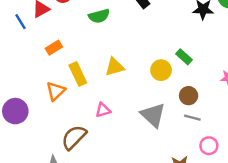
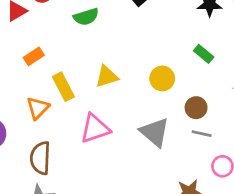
green rectangle: (184, 57) -> (204, 54), moved
pink triangle: (103, 110) -> (95, 129), size x1.6
brown semicircle: (74, 137) -> (40, 158), moved, turned -40

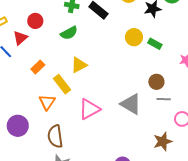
yellow triangle: (107, 76) -> (79, 65), moved
yellow circle: (162, 78) -> (134, 37), moved

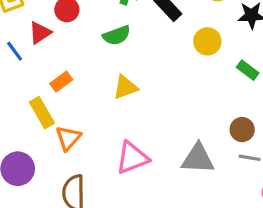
yellow circle: (134, 37) -> (207, 41), moved
yellow rectangle: (62, 84) -> (42, 113), moved
gray triangle: (131, 104) -> (198, 159), turned -35

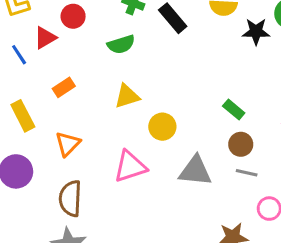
yellow circle: (207, 41) -> (162, 127), moved
green rectangle: (248, 70) -> (234, 110), moved
yellow rectangle: (42, 113) -> (23, 116), moved

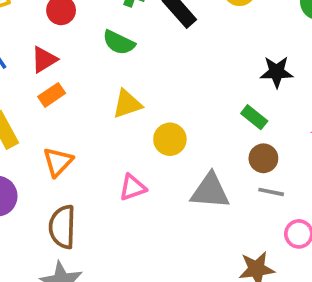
black star: (256, 31) -> (277, 72), moved
red triangle: (45, 38) -> (44, 59), moved
green semicircle: (121, 44) -> (119, 43), turned 44
pink triangle: (130, 167) -> (133, 187), size x0.7

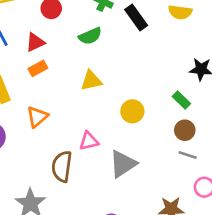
green semicircle: (119, 43) -> (90, 36), turned -55
yellow circle: (170, 139) -> (132, 111), moved
gray triangle: (210, 191) -> (123, 164), moved, turned -44
brown semicircle: (62, 227) -> (62, 166), moved

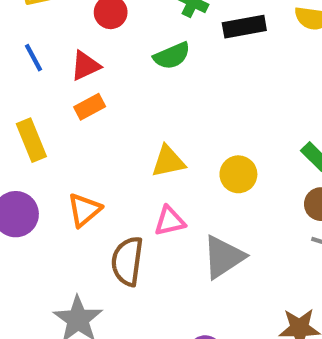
black rectangle: (136, 17) -> (244, 27), turned -65
yellow triangle: (91, 81) -> (168, 161), moved
orange triangle: (37, 117) -> (84, 210), moved

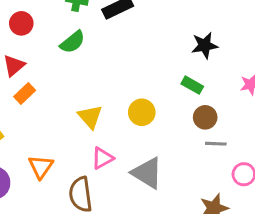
yellow triangle: (168, 161) -> (90, 117), turned -44
gray triangle: (223, 257) -> (147, 173), turned -40

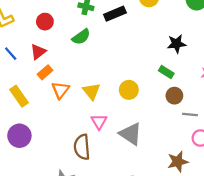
gray line: (216, 144) -> (190, 114), moved
pink triangle: (103, 158) -> (99, 122), turned -35
orange triangle: (41, 167) -> (60, 90), moved

